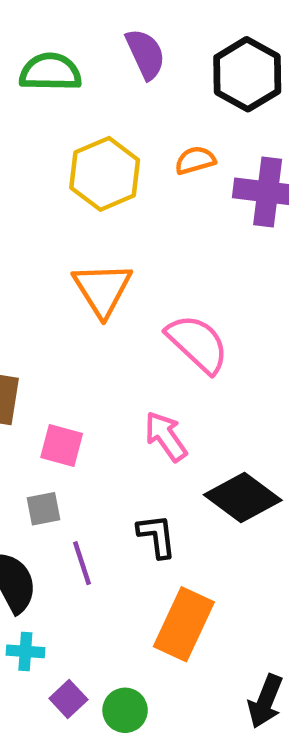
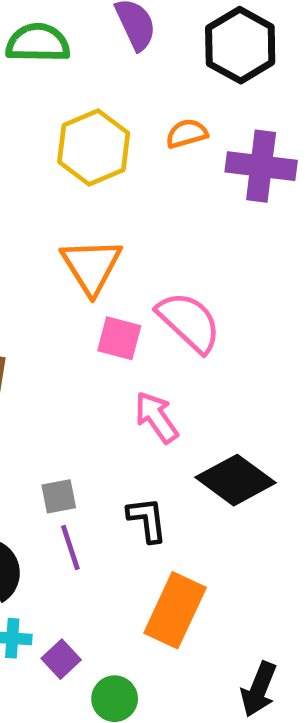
pink square: (62, 445) -> (119, 338), moved
gray square: (44, 509) -> (59, 496), moved
purple square: (68, 699) -> (61, 659), moved

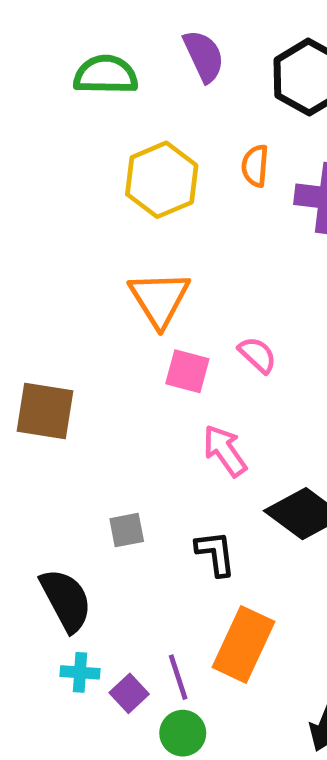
orange semicircle: (187, 134) -> (255, 166), turned -69
pink semicircle: (189, 322) -> (257, 355), size x0.6
purple line: (70, 548) -> (178, 677), moved

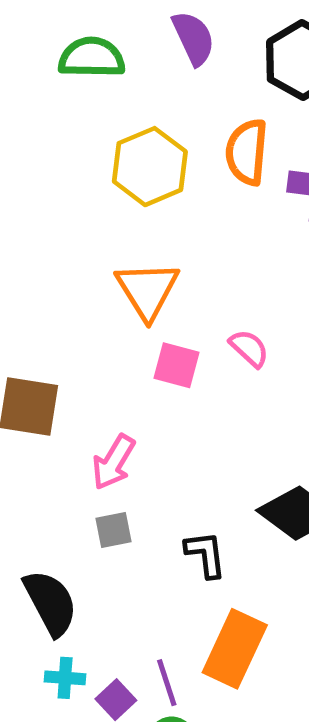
orange semicircle: (255, 166) -> (247, 152), size x1.5
pink arrow: (225, 451) -> (113, 462), moved, turned -114

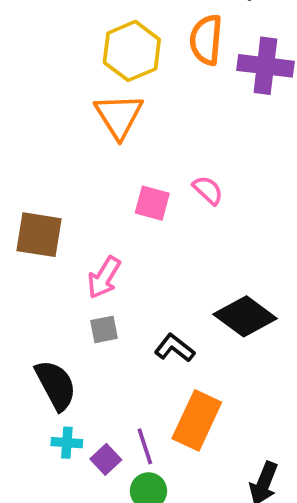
orange triangle: (147, 290) -> (119, 116), moved
black L-shape: (206, 554) -> (175, 348), turned -45

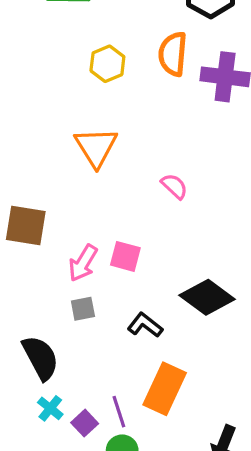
yellow hexagon: (132, 51) -> (107, 64), size x0.7
orange triangle: (119, 116) -> (96, 147), moved
pink square: (152, 203) -> (125, 256), moved
cyan cross: (67, 443) -> (50, 408), turned 35

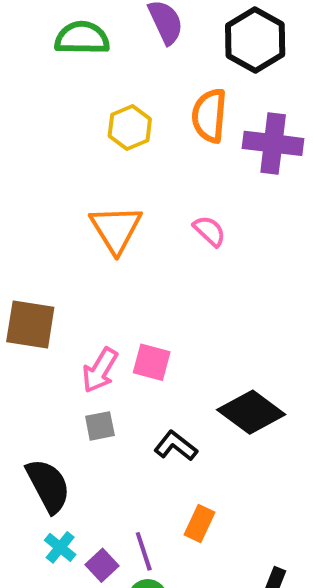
pink semicircle: (174, 186) -> (209, 231), moved
orange rectangle: (165, 389) -> (199, 523), size x0.6

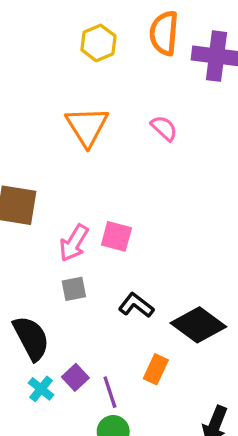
black diamond: (251, 412) -> (198, 325), moved
purple square: (102, 565) -> (75, 377), moved

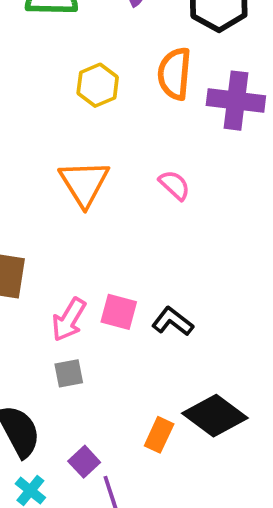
black L-shape: (136, 305) -> (173, 321), moved
orange rectangle: (156, 369) -> (159, 435), moved
purple square: (75, 377) -> (84, 462), moved

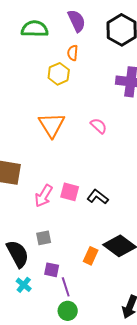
orange semicircle: (174, 74) -> (73, 53), moved, size x0.6
gray square: (69, 373) -> (44, 238), moved
purple square: (84, 462) -> (52, 270), turned -35

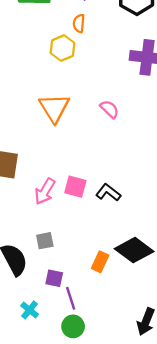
cyan cross: (24, 285) -> (30, 310), moved

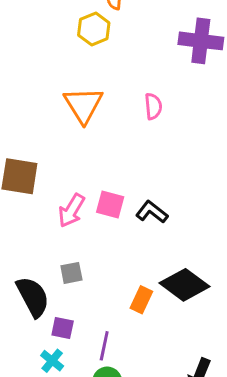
pink semicircle: (109, 109) -> (153, 106), turned 42
purple square: (54, 278) -> (63, 328), moved
purple line: (71, 298) -> (104, 346), turned 30

